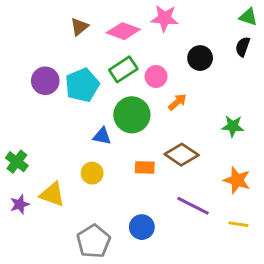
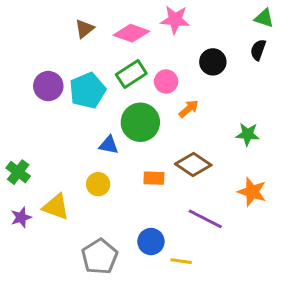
yellow line: (238, 224) -> (181, 261), moved

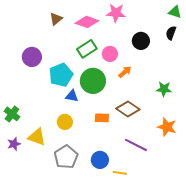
cyan pentagon: (88, 91) -> (61, 75), moved
gray pentagon: (100, 257) -> (66, 157), moved

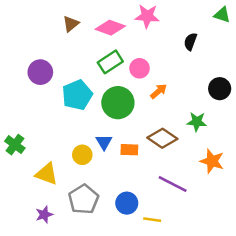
black semicircle: (171, 33) -> (190, 42), moved
black circle: (141, 41) -> (220, 89), moved
green star: (164, 89) -> (197, 122), moved
blue triangle: (72, 96) -> (104, 142), moved, turned 48
purple star: (14, 144) -> (44, 215), moved

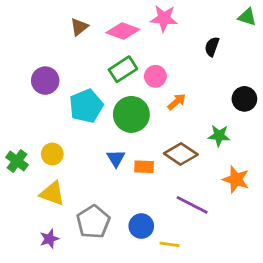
yellow circle: (82, 155) -> (52, 154), moved

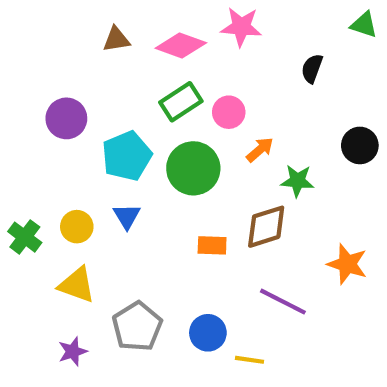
brown triangle: (79, 27) -> (116, 39), turned 30
green star: (219, 136) -> (297, 181), moved
brown diamond: (181, 154) -> (266, 227), turned -52
blue triangle: (116, 158) -> (127, 216), moved

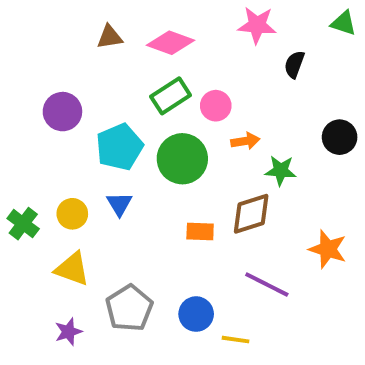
pink star: (241, 27) -> (257, 25), moved
orange arrow: (260, 150) -> (245, 141), turned 32

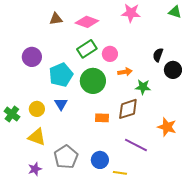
black semicircle: (294, 64) -> (158, 55), moved

